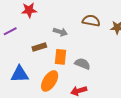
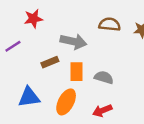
gray arrow: (60, 32) -> (73, 41), size x1.5

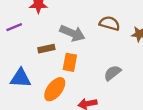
gray semicircle: (104, 77) -> (112, 73), moved, turned -66

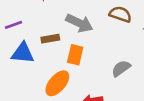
purple line: (14, 27) -> (14, 25), moved
blue triangle: (20, 78) -> (23, 53), moved

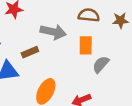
orange rectangle: (75, 55) -> (86, 45), moved

